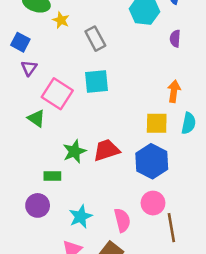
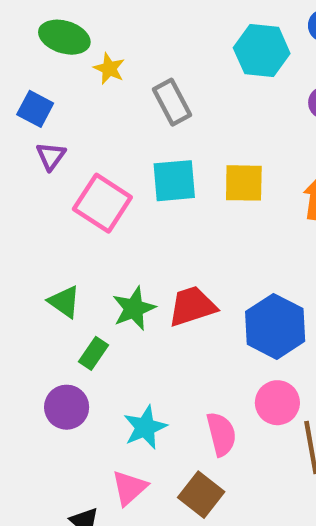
green triangle: (36, 118) -> (64, 302), moved
yellow square: (157, 123) -> (244, 183), moved
green rectangle: (52, 176) -> (93, 353), turned -56

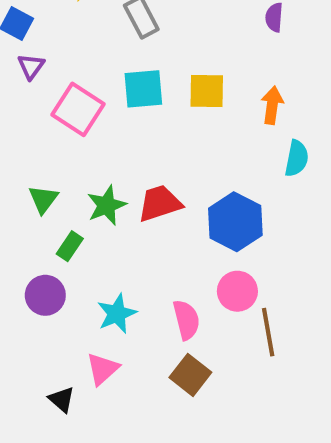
green triangle: (64, 302) -> (43, 199), turned 32
brown square: (201, 495) -> (190, 375), moved

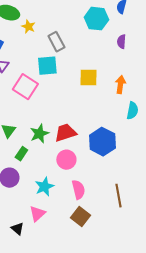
cyan square: (143, 89) -> (47, 66), moved
pink circle: (237, 291) -> (66, 160), moved

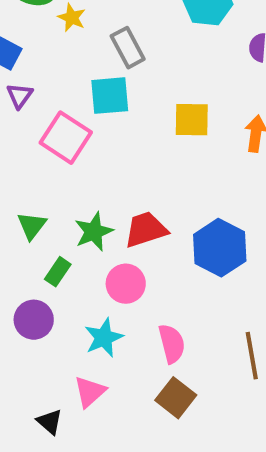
pink circle: (66, 160) -> (126, 284), moved

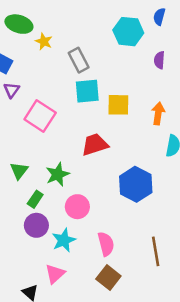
cyan square: (110, 96) -> (87, 91), moved
red trapezoid: (146, 230) -> (95, 145), moved
purple circle: (34, 320) -> (36, 225), moved

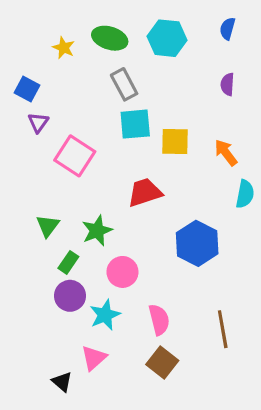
green ellipse: (19, 24) -> (110, 38), moved
cyan hexagon: (128, 32) -> (167, 38), moved
yellow star: (44, 41) -> (64, 48), moved
orange arrow: (158, 114) -> (226, 153), turned -45

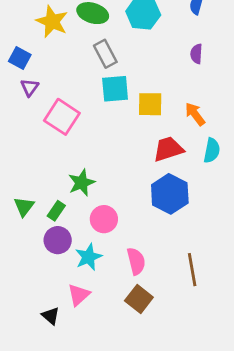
yellow star: (64, 48) -> (52, 22), size x1.6
red trapezoid: (145, 192) -> (168, 149), moved
green triangle: (48, 226) -> (24, 207), moved

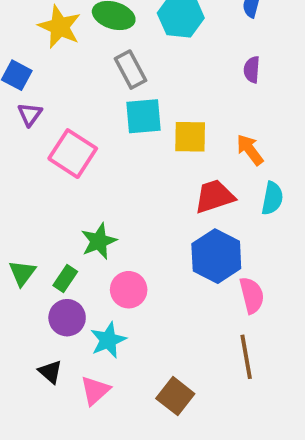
pink semicircle: (136, 261) -> (252, 295), moved
black triangle: (51, 316) -> (50, 372), moved

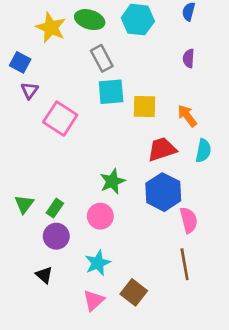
green star: (99, 241) -> (112, 181), moved
cyan star: (108, 340) -> (98, 263), moved
pink triangle: (95, 390) -> (94, 300), moved

